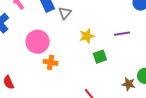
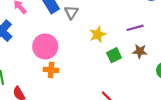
orange cross: (51, 62) -> (51, 70), moved
brown star: (129, 84) -> (140, 51), moved

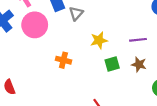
pink circle: (45, 46) -> (35, 25), moved
orange cross: (51, 70) -> (63, 60), moved

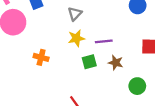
gray triangle: (76, 13) -> (75, 14), moved
purple line: (138, 40) -> (104, 41), moved

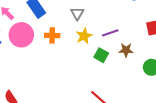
orange cross: (41, 57) -> (52, 35), moved
green square: (89, 62) -> (101, 55), turned -32

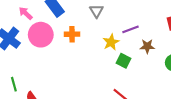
yellow star: (84, 36) -> (111, 42), moved
green square: (101, 55) -> (124, 61), moved

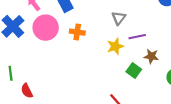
gray triangle: (96, 11) -> (119, 18), moved
green square: (124, 61) -> (134, 70), moved

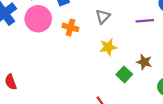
gray triangle: (119, 18) -> (103, 17), moved
purple line: (137, 37) -> (145, 21), moved

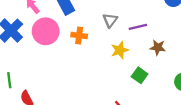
purple line: (145, 21) -> (138, 27), moved
brown star: (144, 62) -> (158, 47), moved

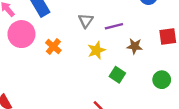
orange cross: (79, 36) -> (53, 47), moved, turned 35

